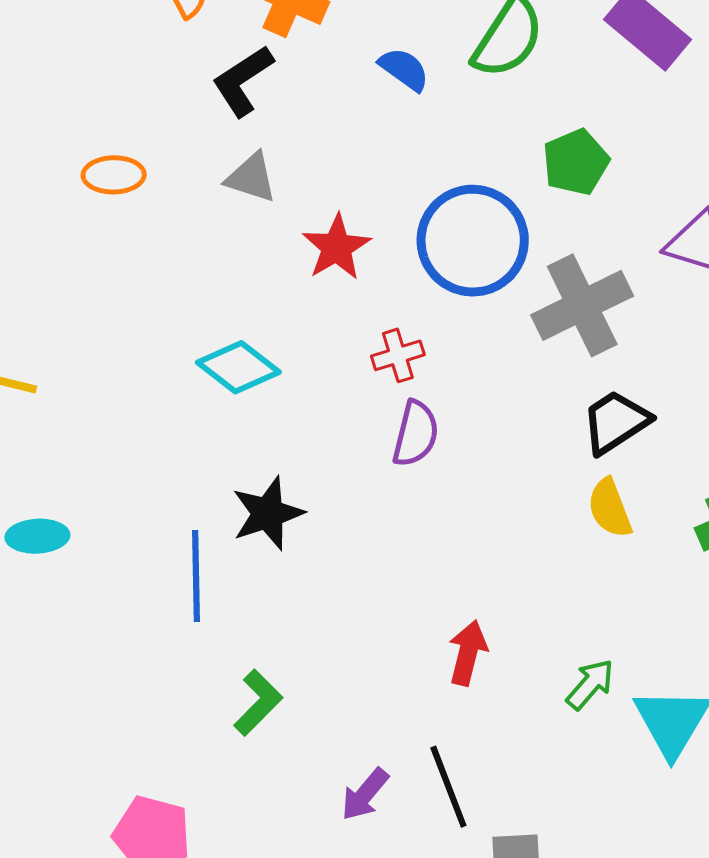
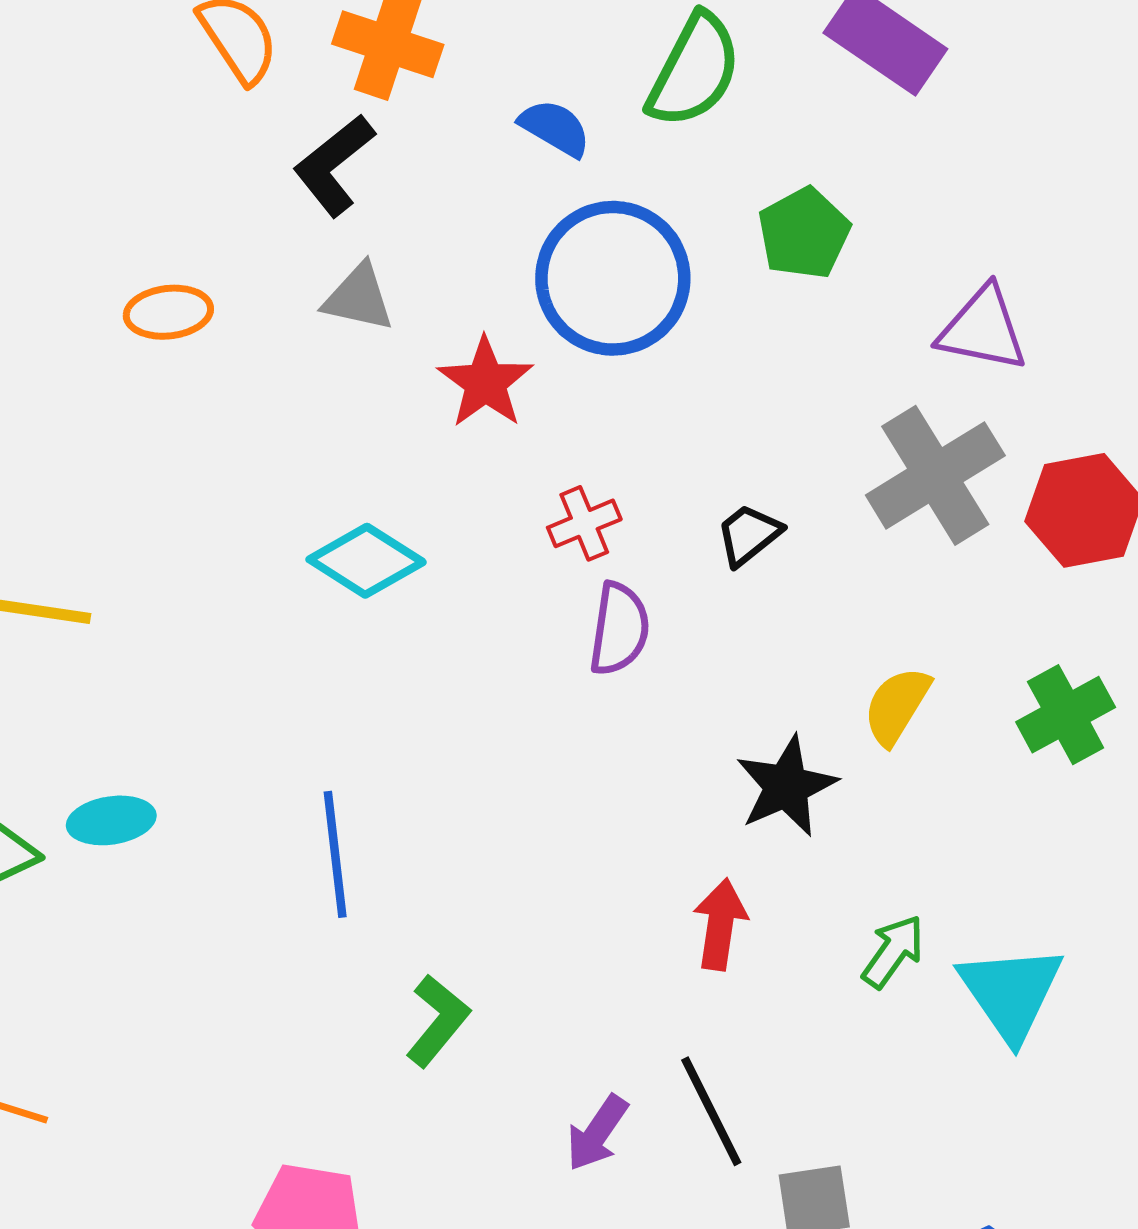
blue circle: (473, 241) -> (613, 278), moved
gray cross: (582, 305) -> (935, 475), moved
black trapezoid: (616, 422) -> (749, 535), moved, size x0.7
yellow semicircle: (610, 508) -> (897, 706), turned 58
black star: (268, 513) -> (786, 786), moved

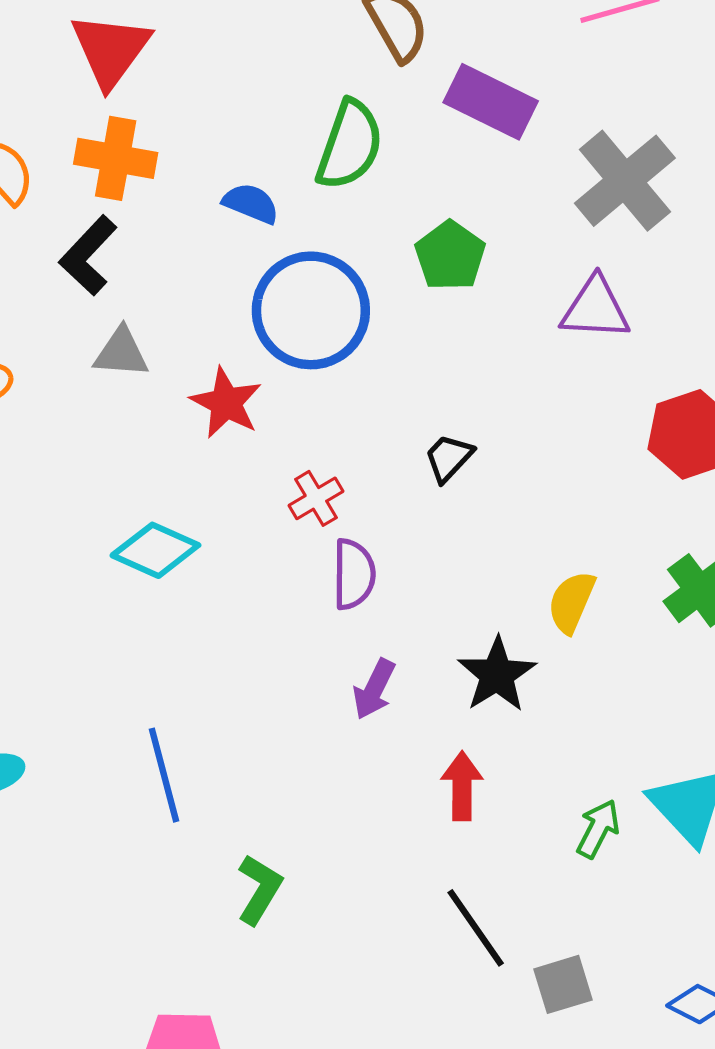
gray cross: (935, 475) -> (625, 181), moved
black trapezoid: (749, 535) -> (449, 458), moved
green arrow: (893, 951) -> (598, 829), moved
purple arrow: (597, 1133) -> (374, 689), moved

